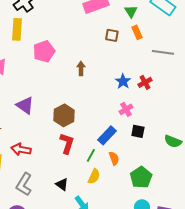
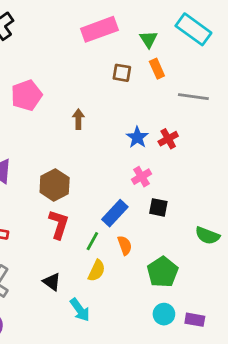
green semicircle: (173, 141) -> (207, 236), moved

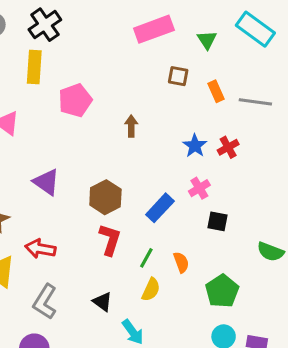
orange rectangle: (157, 69) -> (216, 91), moved
blue rectangle: (115, 213) -> (160, 208), moved

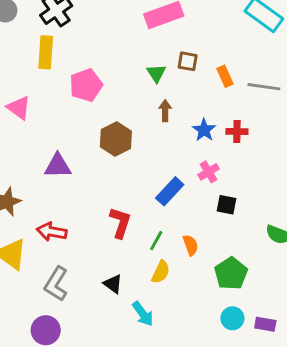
green triangle: (207, 40) -> (156, 73), moved
brown arrow: (131, 126) -> (165, 111), moved
red cross: (228, 147) -> (237, 132), turned 30
purple triangle: (46, 182) -> (58, 166), turned -36
brown hexagon: (105, 197) -> (116, 139), moved

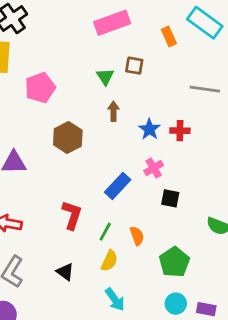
orange rectangle: (225, 76) -> (169, 37), moved
cyan arrow: (143, 314) -> (115, 299), moved

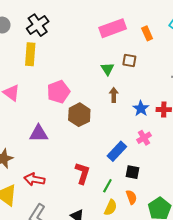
orange rectangle: (169, 37) -> (147, 33), moved
pink pentagon: (40, 88) -> (58, 92), moved
black square: (170, 198) -> (132, 172), moved
orange semicircle: (137, 236) -> (131, 197), moved

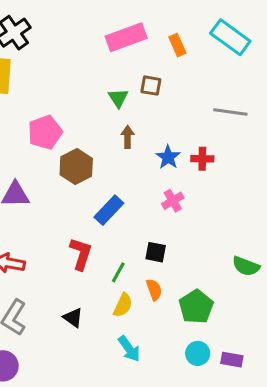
blue rectangle: (117, 151) -> (109, 210), moved

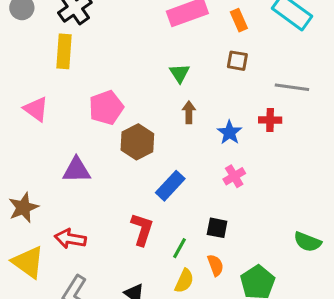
brown square: (151, 86) -> (237, 61), moved
red cross: (202, 159) -> (270, 120), moved

